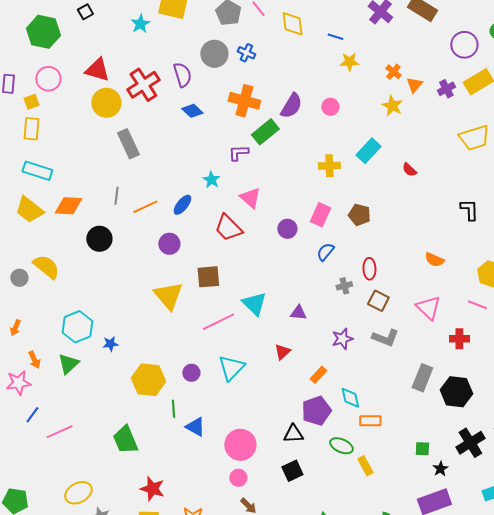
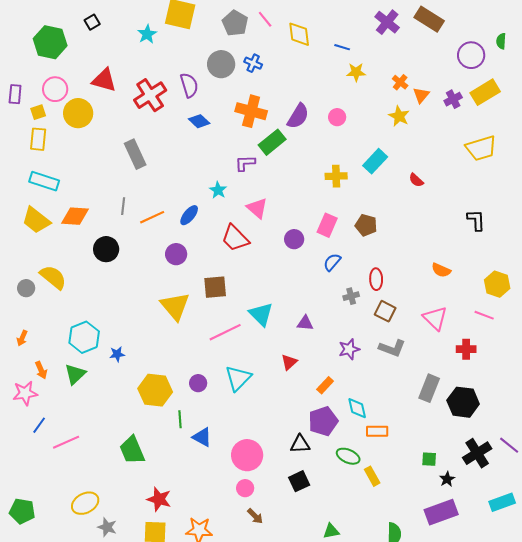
yellow circle: (106, 103) -> (78, 113), moved

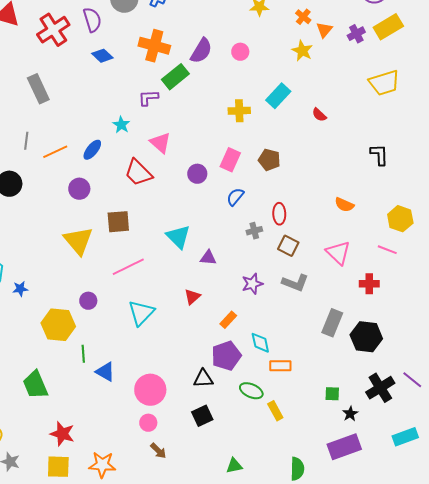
cyan triangle: (261, 314) -> (178, 237), moved
purple circle: (198, 383) -> (88, 301), moved

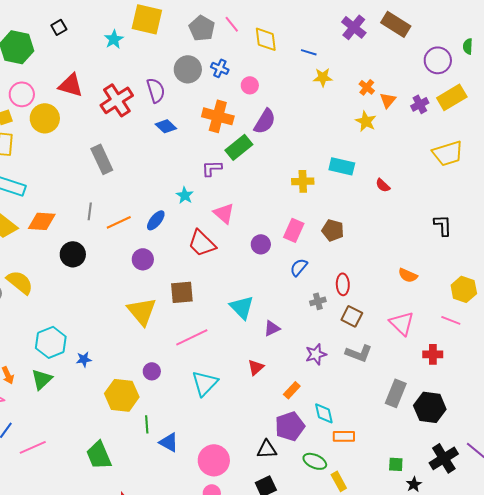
pink circle: (240, 52) -> (250, 85), moved
cyan rectangle: (278, 96) -> (342, 166), turned 60
purple triangle: (208, 258) -> (272, 328), turned -30

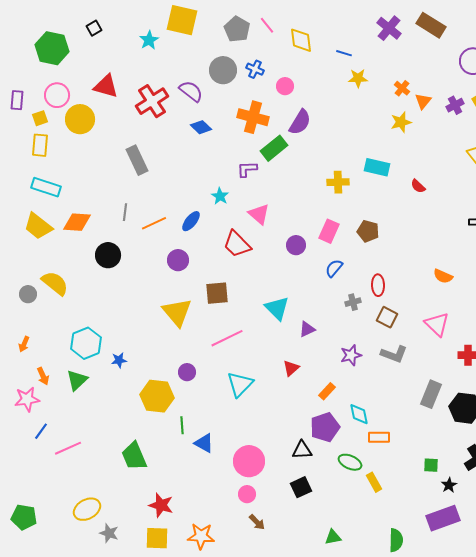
purple semicircle: (156, 90) -> (191, 91), turned -35
yellow star: (366, 121) -> (401, 122), turned 30

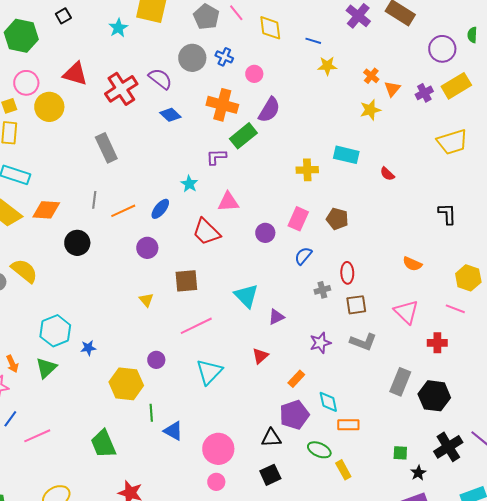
pink triangle: (259, 214) -> (228, 202), turned -45
yellow triangle: (177, 312) -> (146, 300), size x0.5
brown square: (387, 317) -> (356, 305), turned -35

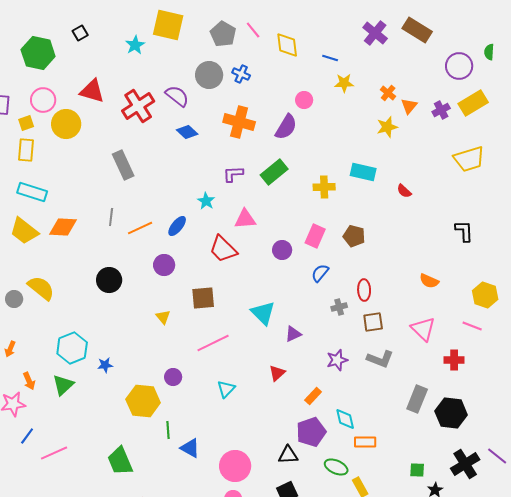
pink circle: (254, 74) -> (304, 100), moved
green rectangle: (243, 136) -> (274, 172), moved
black circle: (77, 243) -> (109, 280), moved
cyan triangle: (209, 372) -> (226, 389), size x0.7

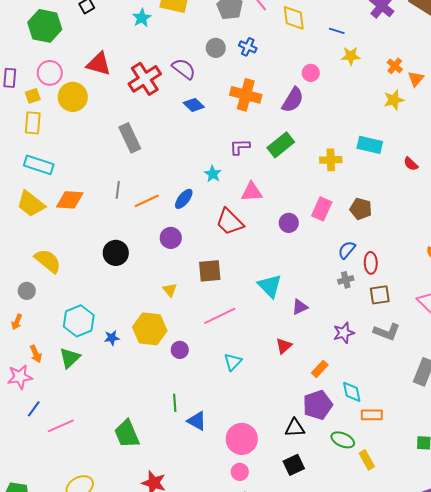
gray circle: (209, 75) -> (216, 48), size x0.7
blue semicircle: (320, 273) -> (347, 250), moved
gray circle: (14, 299) -> (27, 291), moved
yellow hexagon: (143, 401) -> (150, 329), moved

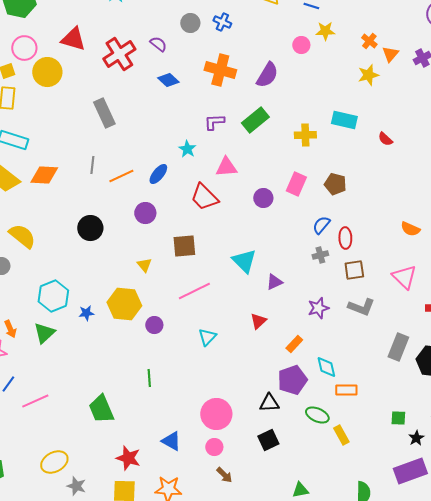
purple semicircle: (184, 69) -> (158, 44), size x0.7
pink circle: (311, 73) -> (301, 45), moved
blue triangle: (197, 421) -> (171, 441), moved

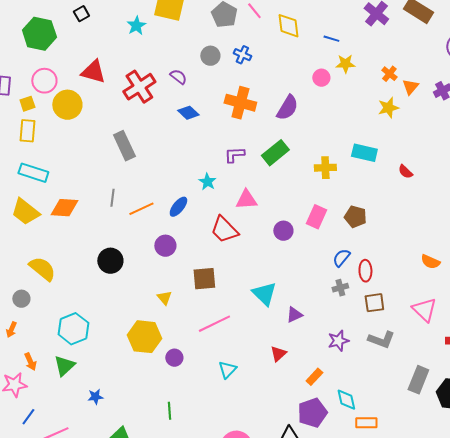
blue star: (86, 313) -> (95, 397), moved

